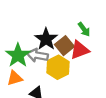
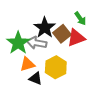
yellow hexagon: (58, 67) -> (56, 67), moved
orange triangle: (15, 78) -> (27, 64), moved

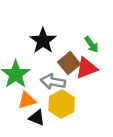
black star: (45, 28) -> (43, 41), moved
gray arrow: (37, 43) -> (53, 82), moved

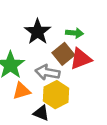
green arrow: (91, 44) -> (74, 33), moved, turned -49
black triangle: (37, 118) -> (41, 113), moved

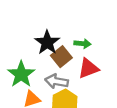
brown square: (63, 54) -> (61, 57), moved

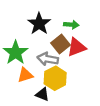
brown square: (61, 57) -> (61, 44), moved

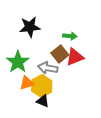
black star: (39, 24) -> (30, 27), moved, turned 30
yellow hexagon: (55, 78) -> (42, 86), moved

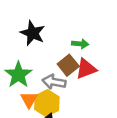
black star: (30, 27) -> (33, 33), turned 30
orange triangle: (27, 83) -> (29, 100), turned -42

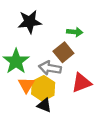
black star: (33, 33) -> (30, 22), turned -30
red triangle: (86, 69) -> (81, 83), moved

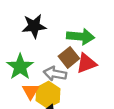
green arrow: (75, 32) -> (81, 37), size x1.6
red triangle: (81, 83) -> (86, 63), moved

